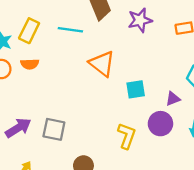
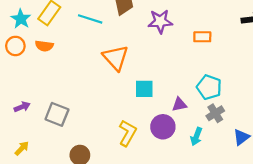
purple arrow: (18, 128) -> (22, 107), size x0.6

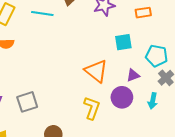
orange triangle: (116, 58) -> (96, 71), moved
cyan square: (144, 89) -> (123, 42), moved
gray square: (57, 114) -> (27, 102), turned -30

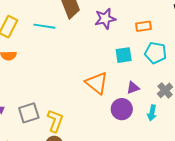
cyan pentagon: (157, 56) -> (156, 53), moved
yellow L-shape: (92, 108) -> (55, 121), moved

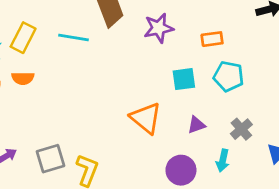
purple circle: (122, 109) -> (181, 170), moved

